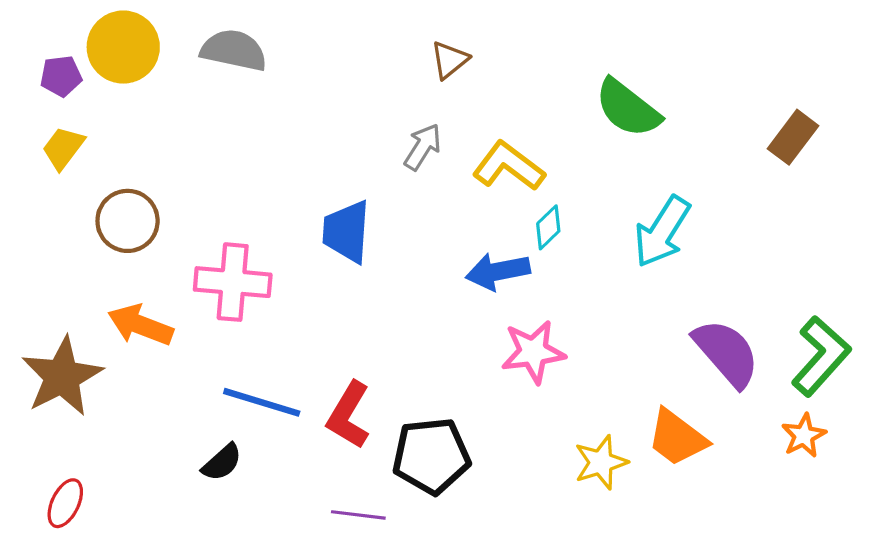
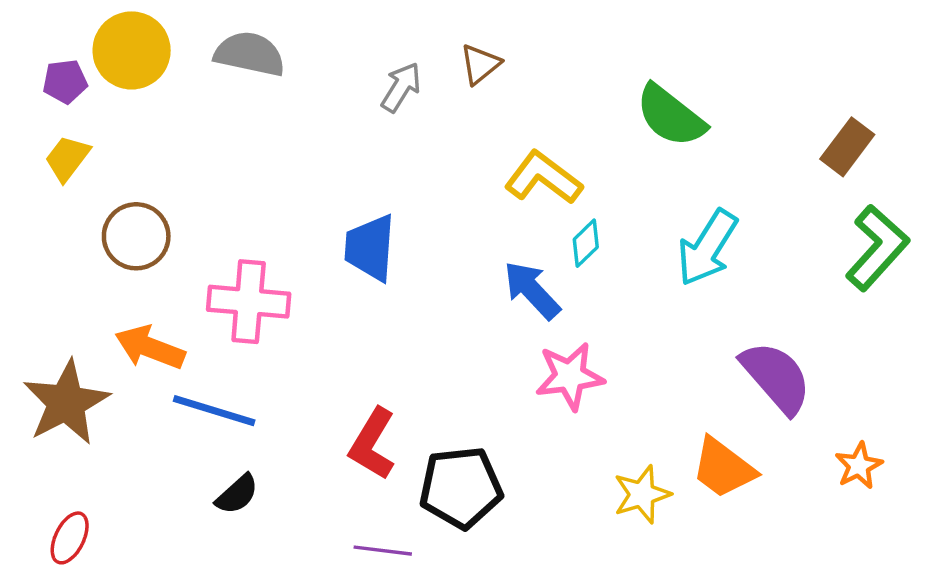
gray arrow: (423, 147) -> (401, 87), moved
blue arrow: (498, 271) -> (532, 290), turned 58
green L-shape: (821, 356) -> (877, 248), moved
blue line: (262, 402) -> (214, 411), moved

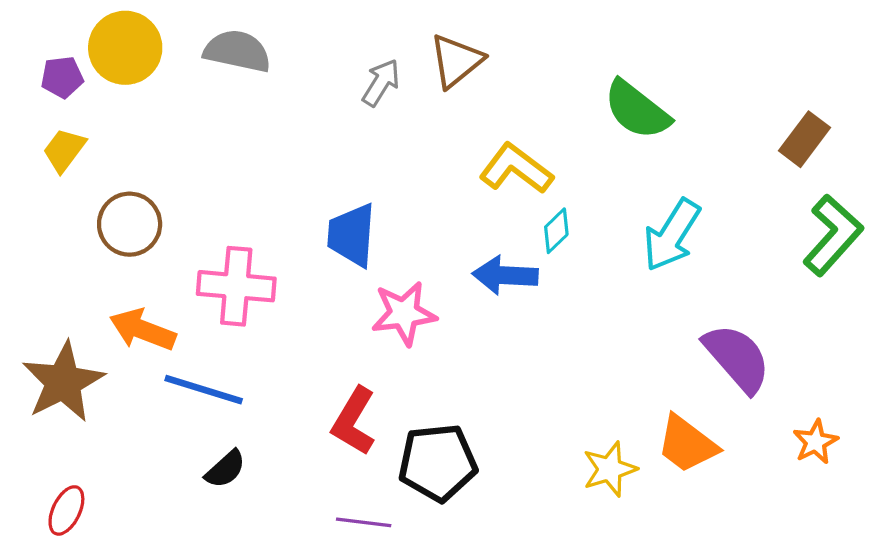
brown triangle: (480, 64) -> (456, 61), size x1.4
blue arrow: (532, 290) -> (505, 275), turned -44
pink star: (570, 376) -> (404, 313), moved

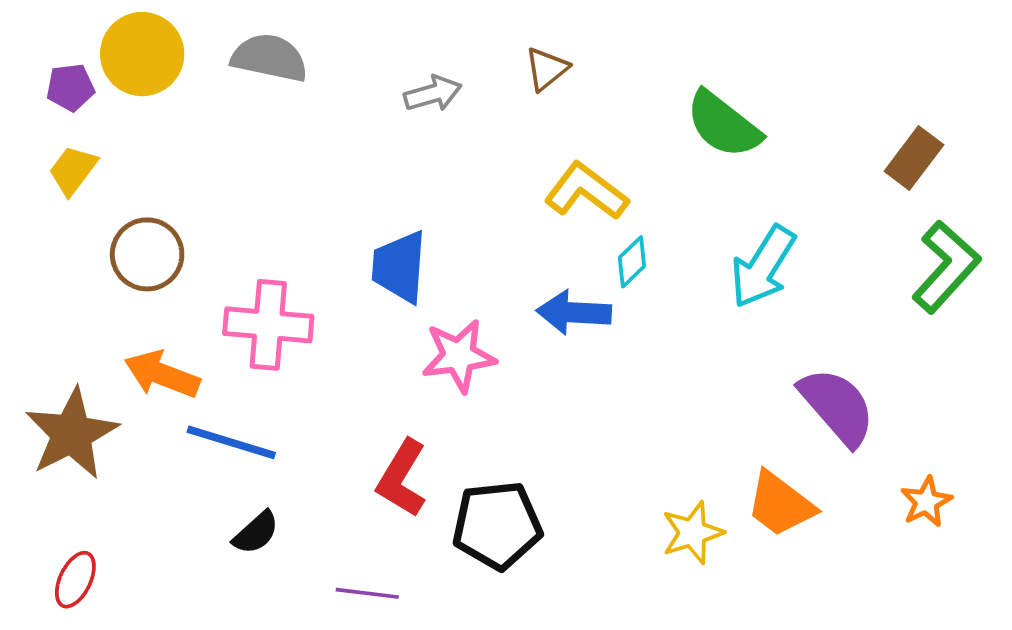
brown triangle: (456, 61) -> (547, 69), moved, size x0.7
gray arrow: (381, 83) -> (433, 94), turned 42
purple line: (364, 522) -> (367, 593), moved

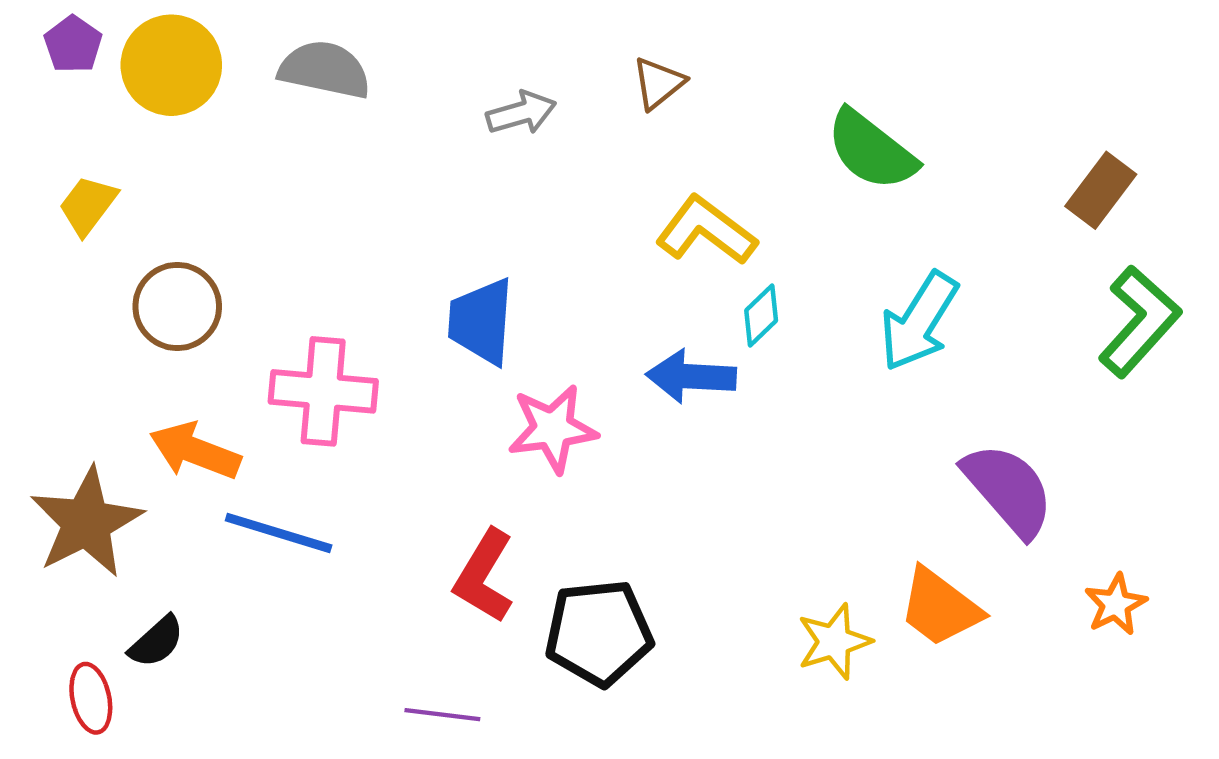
purple pentagon: (70, 87) -> (73, 44), moved, turned -30
black semicircle: (256, 533) -> (156, 642), moved
red ellipse: (75, 580) -> (91, 698), turned -38

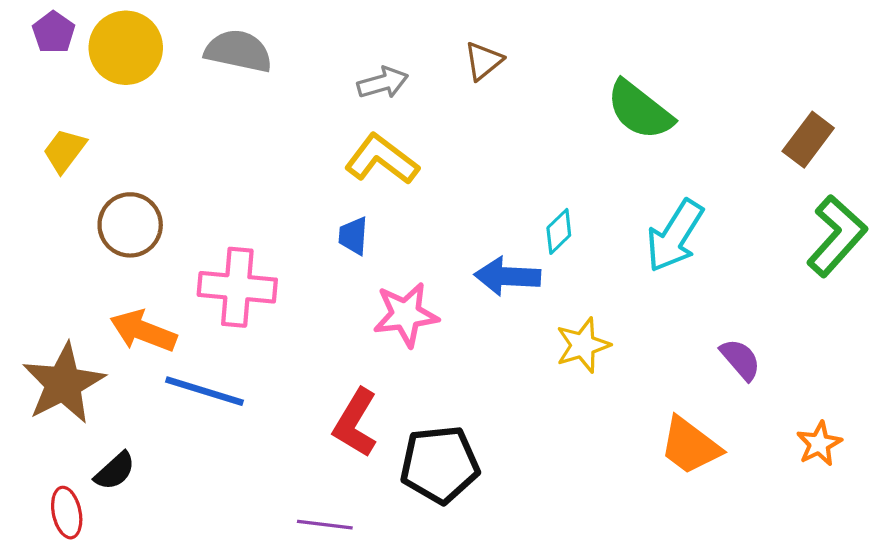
yellow L-shape: (706, 231) -> (382, 159), moved
blue trapezoid: (481, 321) -> (353, 236), size x0.6
purple semicircle: (1008, 490) -> (740, 359), size x0.6
yellow star: (834, 642) -> (583, 345), moved

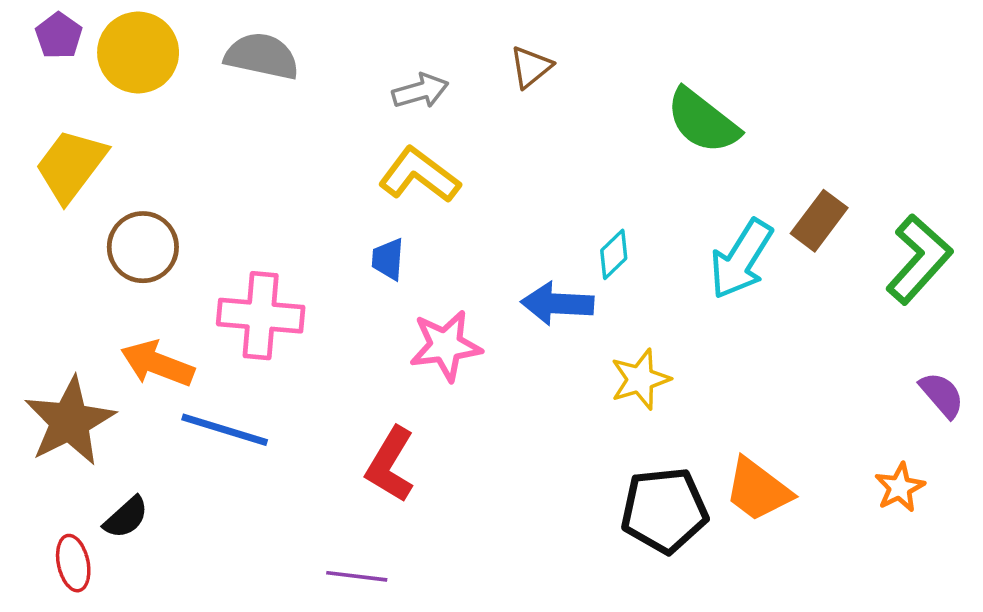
brown rectangle: (808, 140) -> (819, 221), moved
yellow trapezoid: (65, 151) -> (71, 165), size x1.5
purple semicircle: (740, 359) -> (942, 395), moved
black pentagon: (440, 464) -> (664, 510), moved

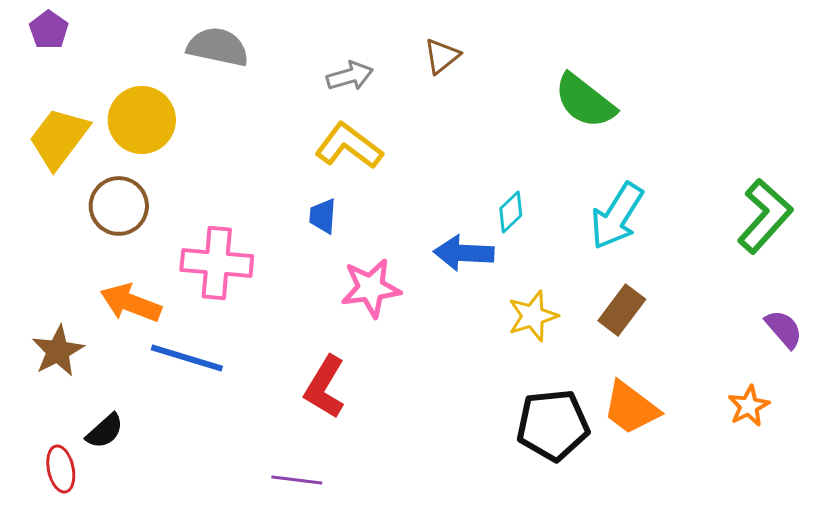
yellow circle: (138, 53) -> (142, 120), moved
brown rectangle: (819, 221) -> (622, 310), moved
brown star: (70, 421) -> (58, 351), size x0.7

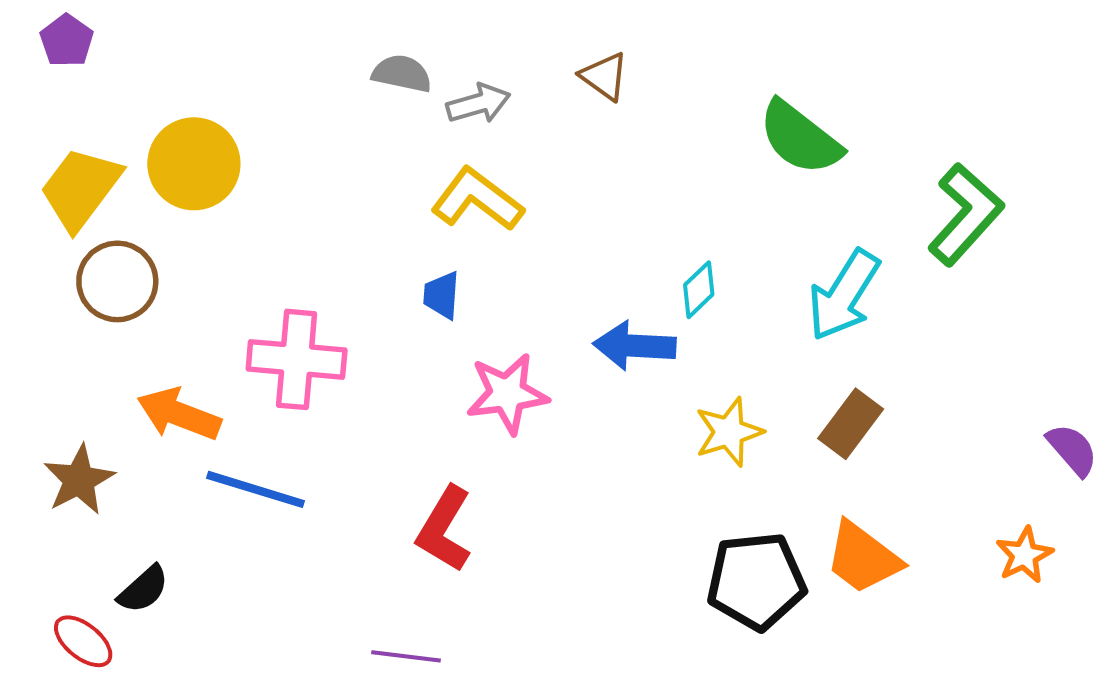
gray semicircle: (218, 47) -> (402, 73), moved, size x0.7
brown triangle: (442, 56) -> (604, 76), turned -45
brown circle: (119, 206) -> (117, 281), moved
green L-shape: (765, 216) -> (966, 214), moved
red ellipse: (61, 469) -> (83, 641), turned -39

